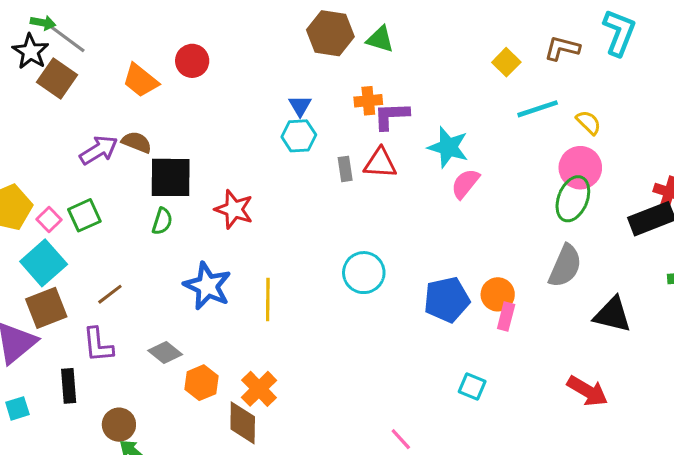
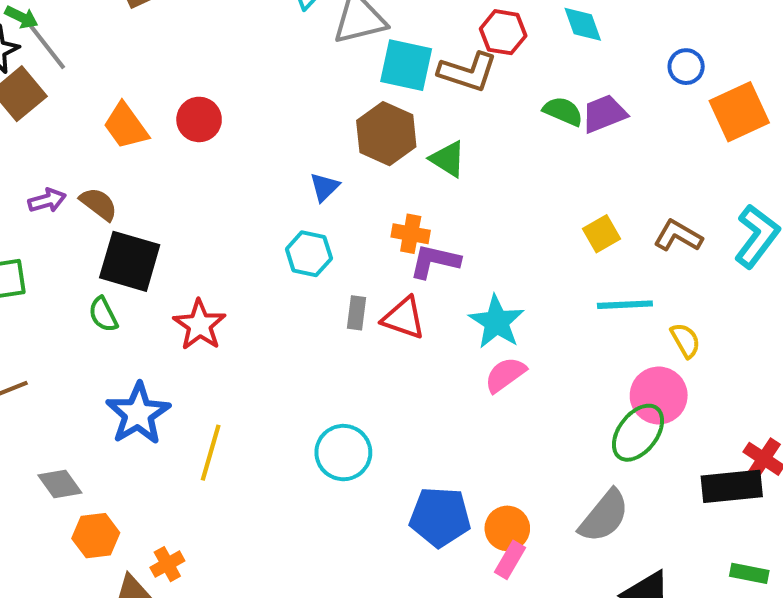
blue triangle: (300, 106) -> (324, 187), moved
purple arrow: (99, 150) -> (47, 200), size x0.7
green semicircle: (162, 221) -> (103, 314), turned 120
orange cross: (259, 389) -> (167, 564), size x0.7

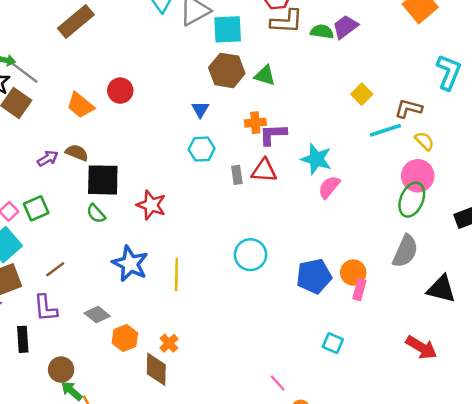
brown L-shape: (468, 72) -> (287, 21), moved
brown L-shape: (678, 236) -> (409, 109), moved

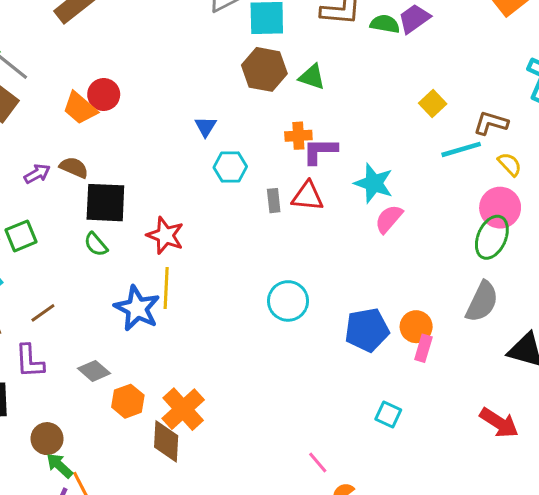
red circle: (120, 91) -> (104, 95), moved
blue triangle: (200, 109) -> (206, 127), moved
yellow line: (176, 275) -> (166, 288), moved
orange cross: (169, 343) -> (183, 409), size x1.8

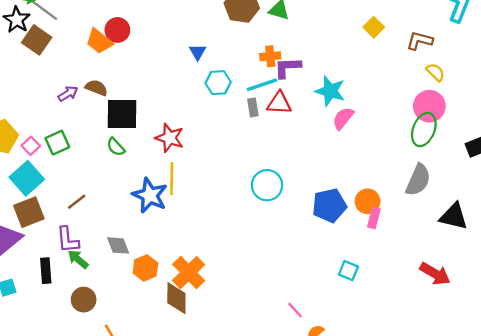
cyan line: (461, 149) -> (262, 85), moved
gray diamond: (94, 371) -> (118, 245), turned 30
green arrow: (59, 466) -> (78, 259), moved

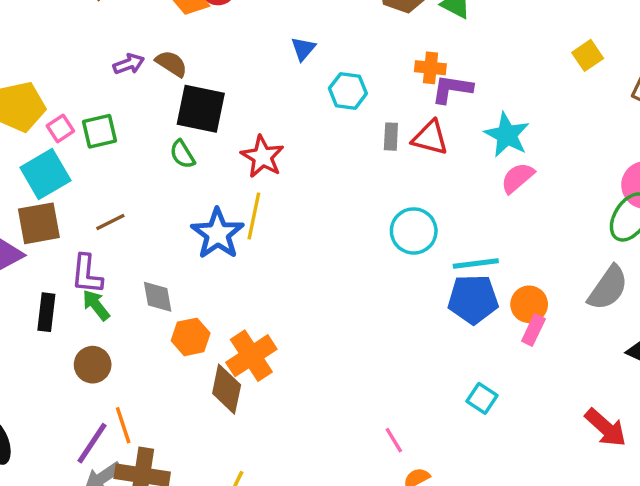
blue triangle: (198, 52) -> (303, 49), moved
cyan line: (262, 85) -> (476, 264), moved
cyan circle: (267, 185) -> (414, 231), moved

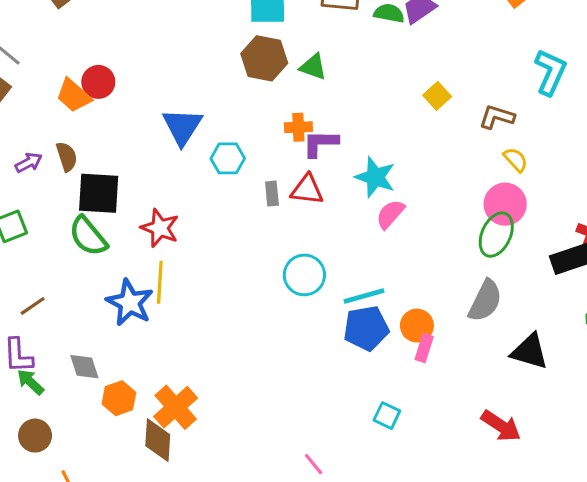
blue triangle: (303, 49) -> (182, 126), size x1.8
brown semicircle: (171, 64) -> (67, 157), turned 48
green semicircle: (182, 154) -> (88, 236), size x1.6

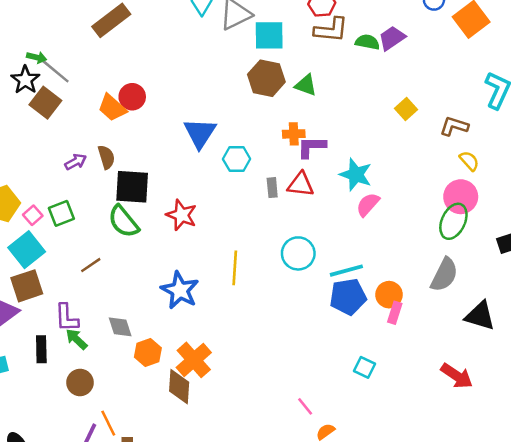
yellow line: (160, 282) -> (235, 268), moved
blue star: (130, 303) -> (180, 290), moved
brown line: (33, 306) -> (91, 265), moved

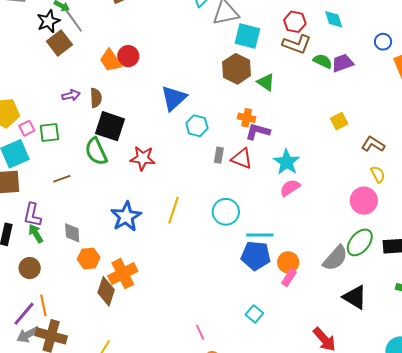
red star: (181, 215) -> (143, 158), turned -30
green ellipse: (453, 221) -> (360, 242), moved

